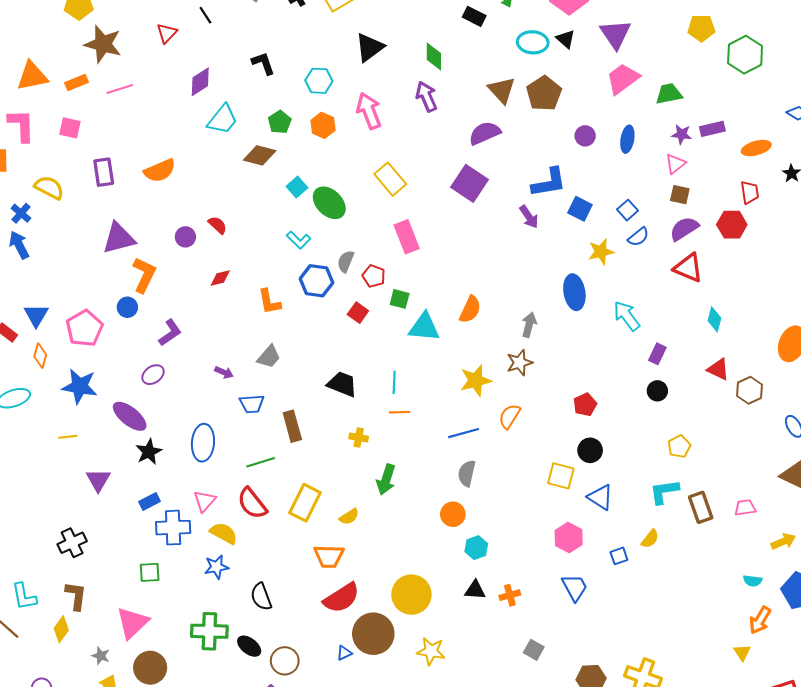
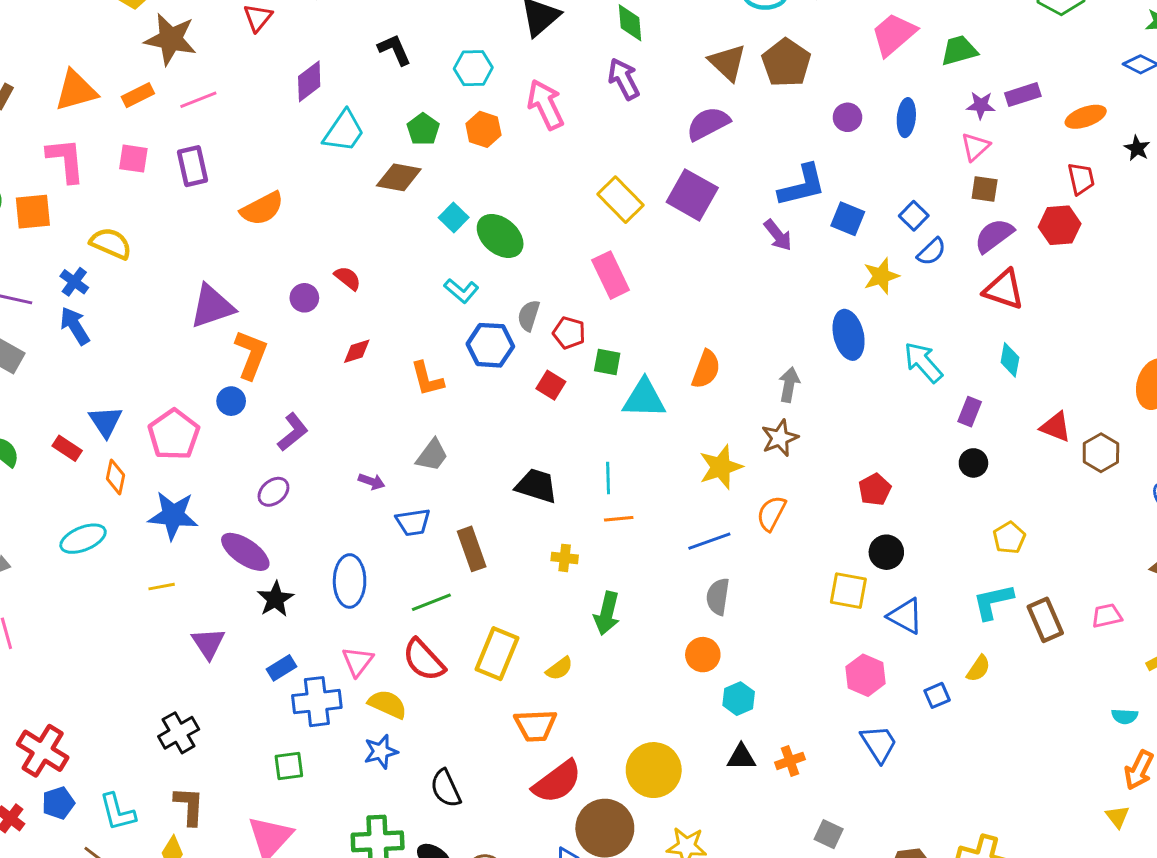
purple rectangle: (104, 172) -> (193, 166), moved
yellow rectangle: (390, 179) -> (620, 200), moved
cyan diamond: (714, 319) -> (1010, 360), moved

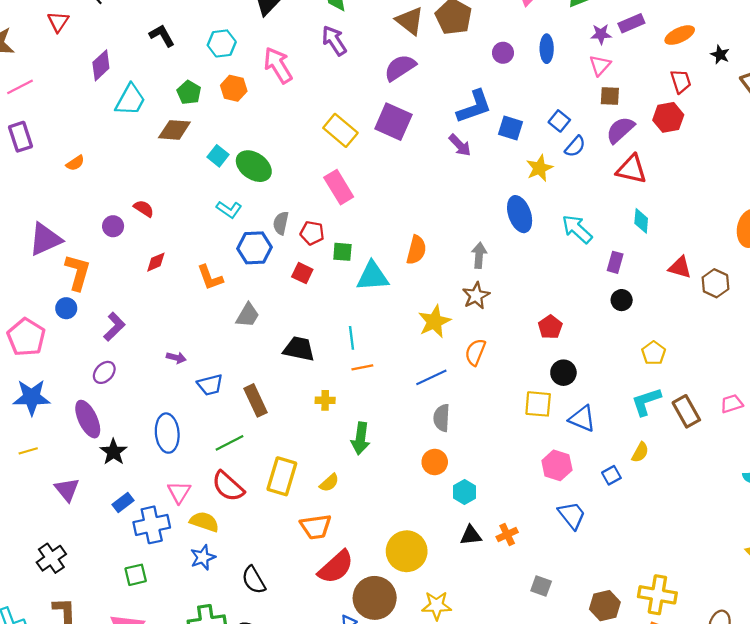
orange semicircle: (262, 209) -> (75, 163), size x0.6
gray trapezoid: (432, 455) -> (248, 315), moved
purple ellipse: (245, 552) -> (88, 419), turned 36

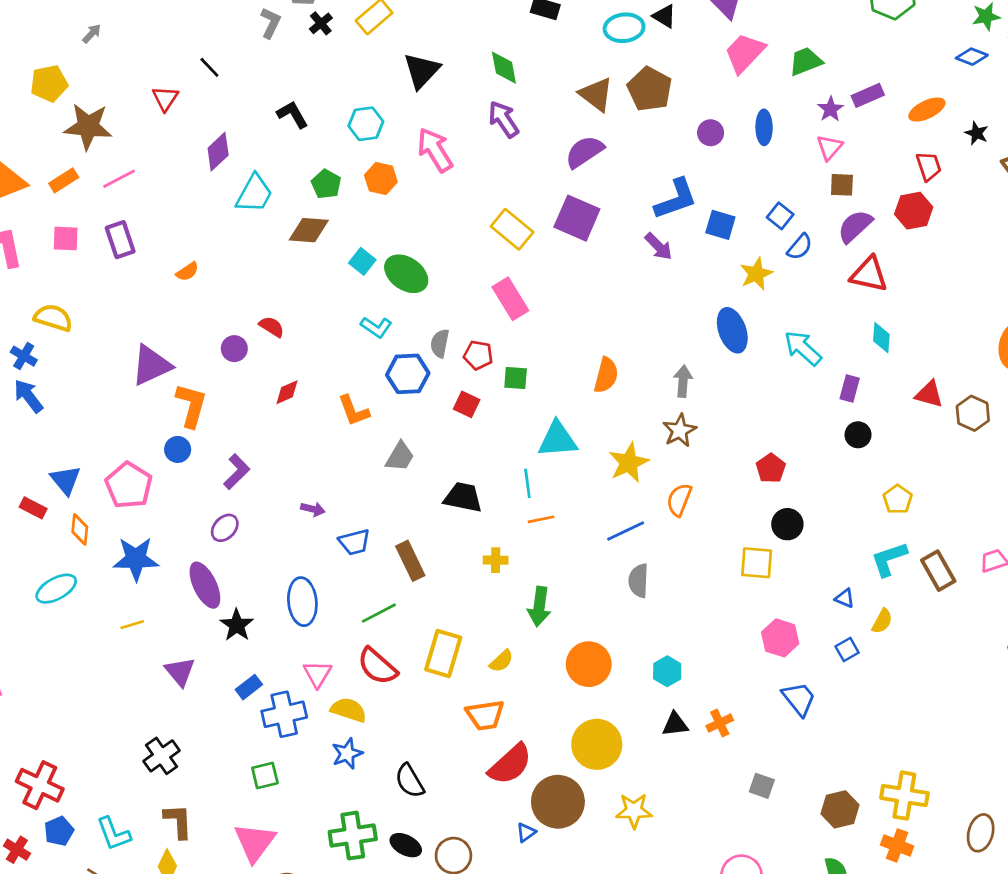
purple star: (601, 34) -> (830, 109), turned -30
cyan triangle: (373, 276) -> (557, 440), moved
blue triangle: (582, 419) -> (845, 598), moved, size x0.6
orange circle: (435, 462) -> (589, 664), moved, size x1.4

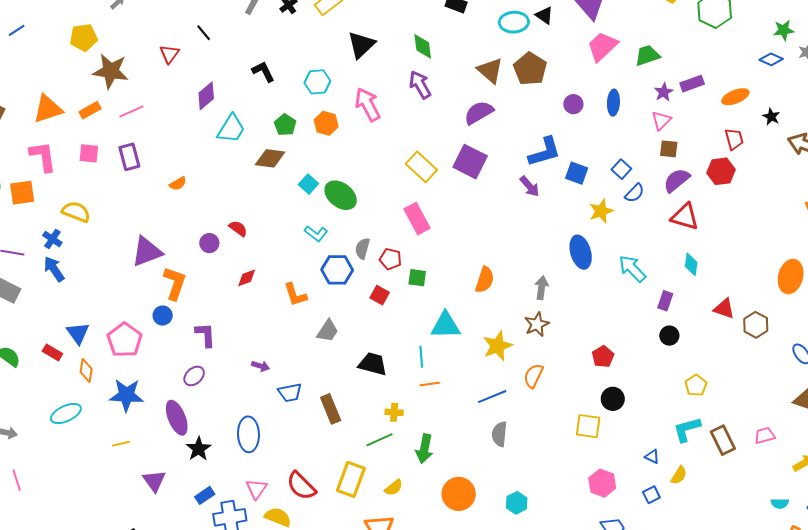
purple L-shape: (237, 472) -> (205, 335), turned -52
green line: (379, 613) -> (379, 440), moved

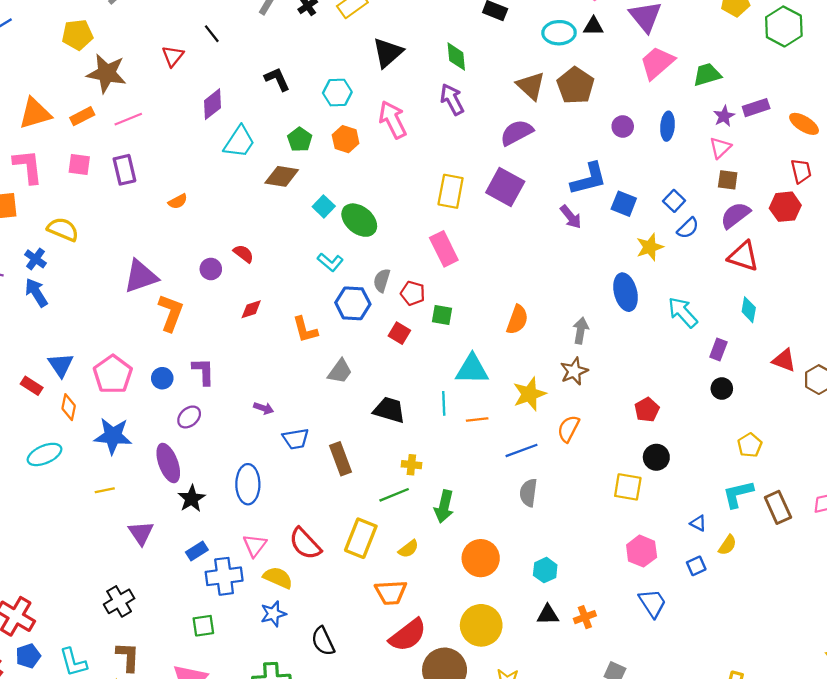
black triangle: (544, 15) -> (593, 26), turned -36
orange ellipse: (735, 97) -> (804, 124), turned 52
yellow rectangle: (421, 167) -> (451, 191), turned 56
blue circle: (163, 316) -> (162, 378), moved
orange line: (430, 384) -> (477, 419), moved

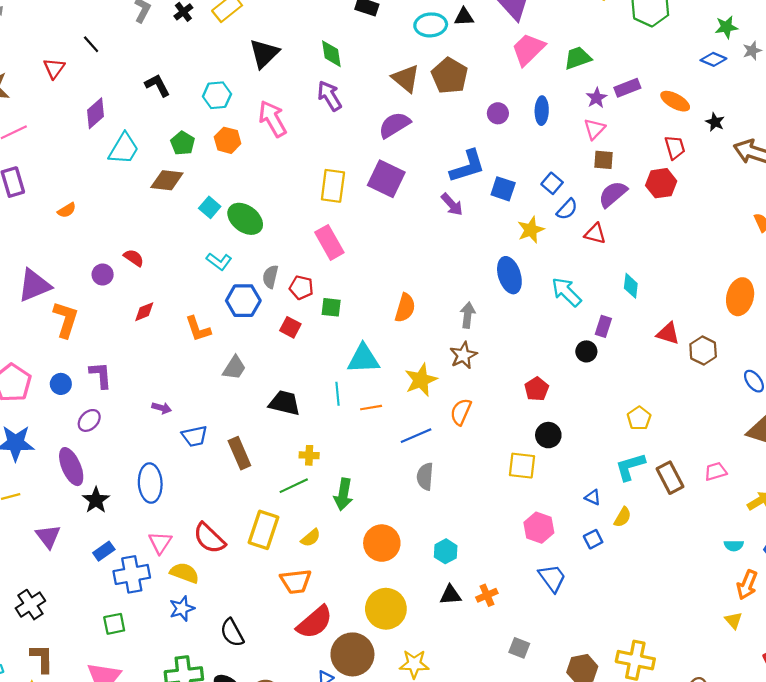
red triangle: (743, 256) -> (595, 234), moved, size x0.7
black circle: (722, 389) -> (586, 351), moved

